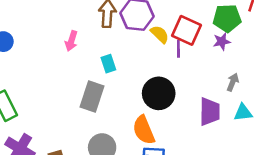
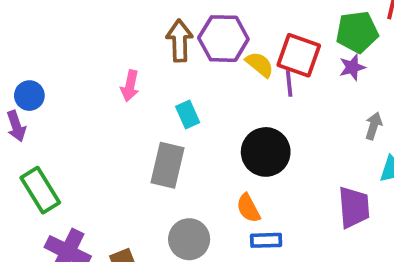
purple trapezoid: (210, 112) -> (354, 207), moved
orange semicircle: (144, 130) -> (248, 208), size x0.7

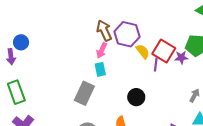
brown arrow: (180, 41) -> (104, 31), turned -35
purple star: (352, 67) -> (181, 57), moved
pink arrow: (130, 86) -> (102, 50), moved
black circle: (266, 152) -> (136, 97), size x0.7

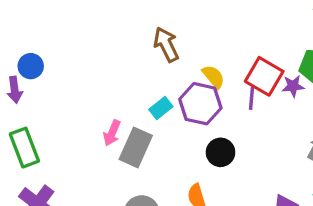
purple hexagon: (127, 34) -> (200, 104), moved
pink arrow: (102, 50) -> (112, 133), moved
yellow semicircle: (143, 51) -> (213, 77), moved
cyan rectangle: (100, 69) -> (161, 108), turned 64

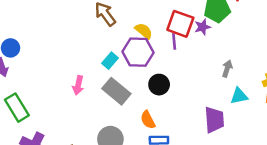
gray rectangle: (136, 147) -> (116, 91), moved, turned -64

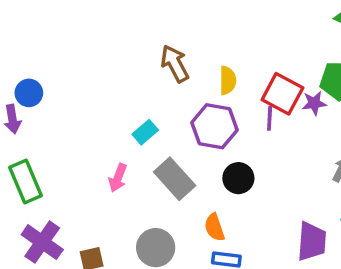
yellow semicircle: (144, 31) -> (228, 80), moved, turned 42
cyan rectangle: (110, 61) -> (145, 132), moved
pink arrow: (78, 85) -> (118, 178), moved

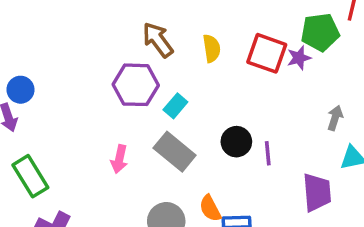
purple line: (270, 118) -> (268, 153), moved
purple hexagon: (214, 126) -> (136, 85), moved
cyan rectangle: (145, 132) -> (175, 106), moved
orange semicircle: (214, 227) -> (210, 208), moved

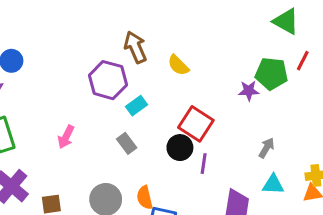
yellow semicircle: (212, 48) -> (178, 65), turned 130
red square: (267, 53) -> (196, 124), moved
gray rectangle: (175, 152) -> (127, 143), size x0.6
pink arrow: (119, 159) -> (66, 137), moved

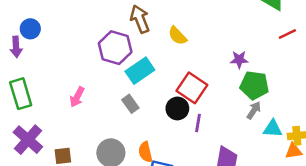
red line: (303, 61) -> (287, 34), turned 36
green pentagon: (271, 74) -> (254, 85), moved
cyan rectangle: (137, 106) -> (140, 71), size x1.5
cyan triangle: (273, 184) -> (273, 129), moved

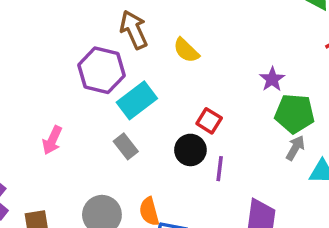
purple star: (239, 60) -> (272, 79), turned -30
red square: (192, 88) -> (209, 121), size x0.6

